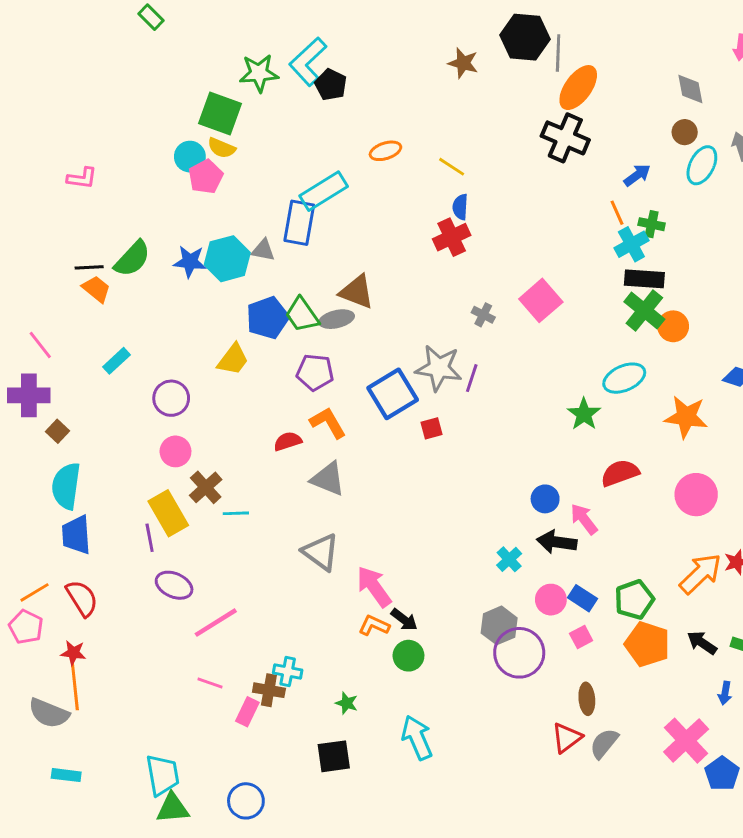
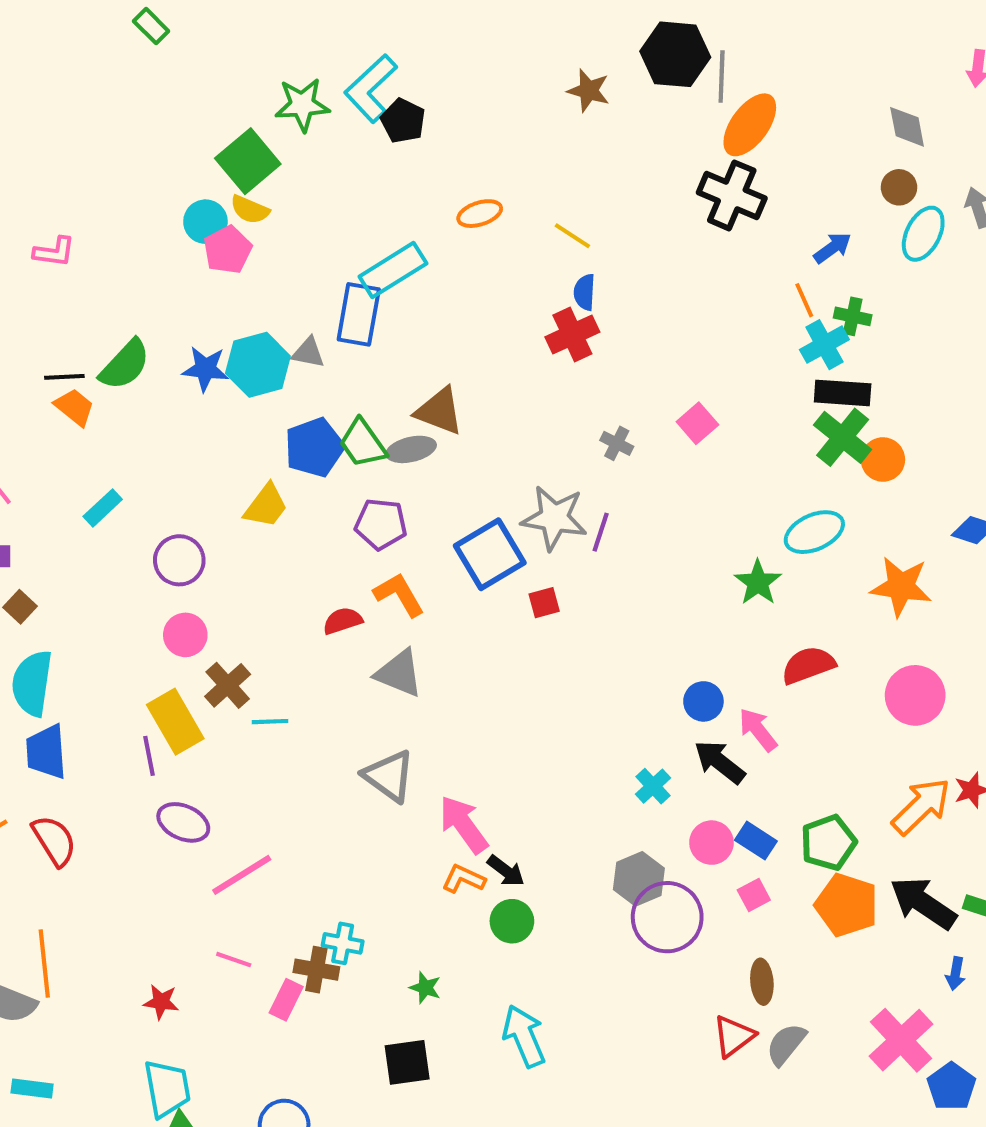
green square: (220, 113) -> (248, 161), turned 30
pink square: (541, 300) -> (697, 423), size x0.7
black arrow: (557, 542) -> (720, 762), turned 30
black arrow: (702, 643) -> (923, 903), size x1.6
red star: (73, 653) -> (161, 1002), moved

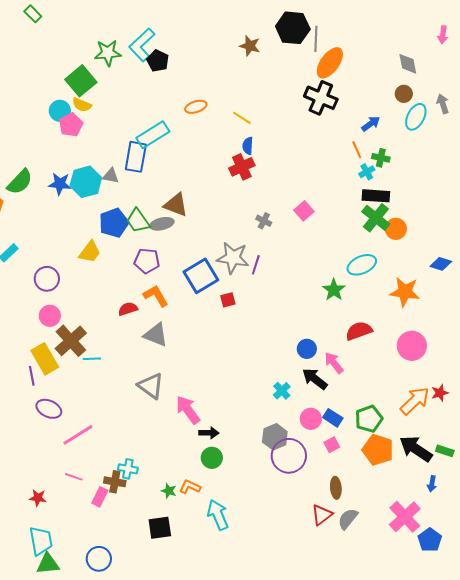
cyan cross: (824, 345) -> (367, 172), size x0.7
brown cross: (228, 685) -> (71, 341), size x1.4
black arrow: (506, 871) -> (209, 433), turned -36
orange L-shape: (464, 879) -> (190, 487), moved

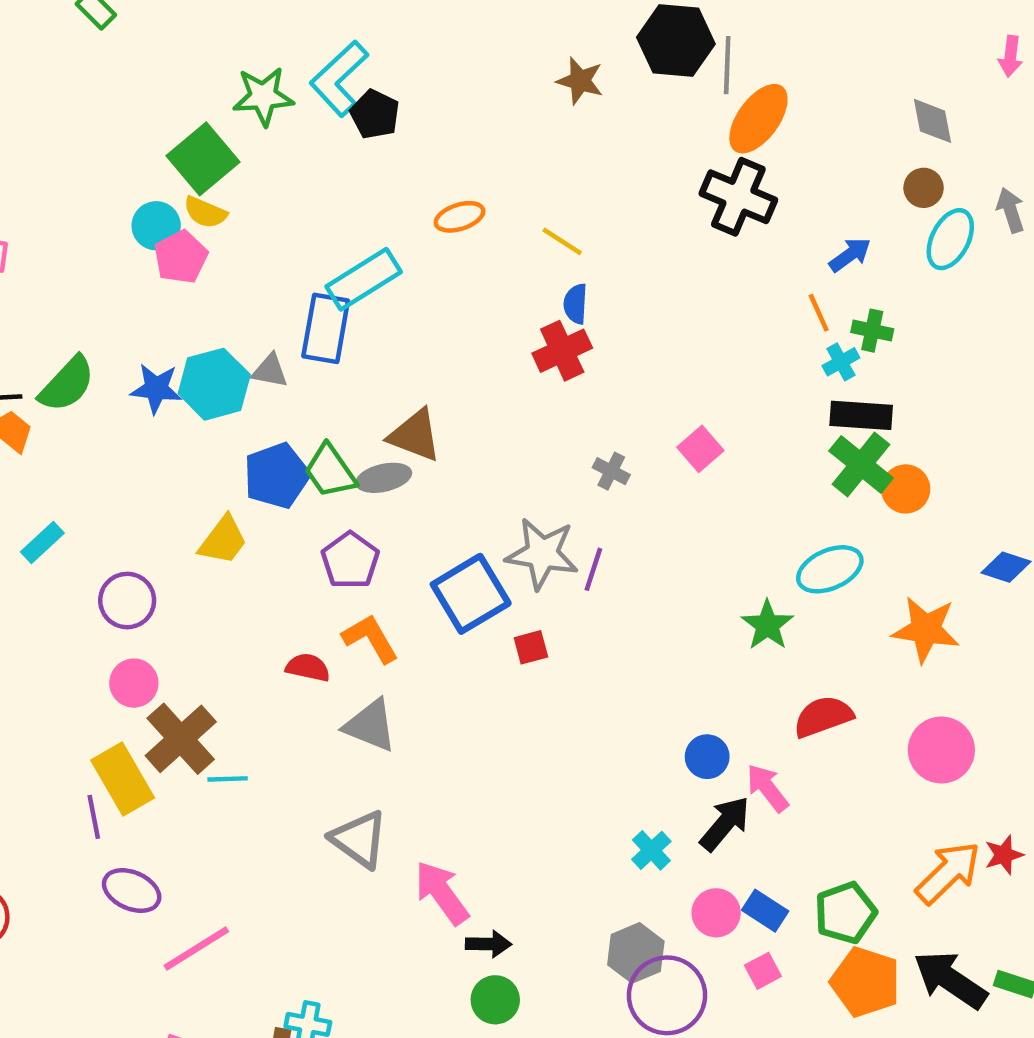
purple pentagon: (147, 261) -> (350, 560), turned 30
red semicircle: (128, 309) -> (308, 667), turned 30
black arrow: (315, 379) -> (725, 824), turned 92

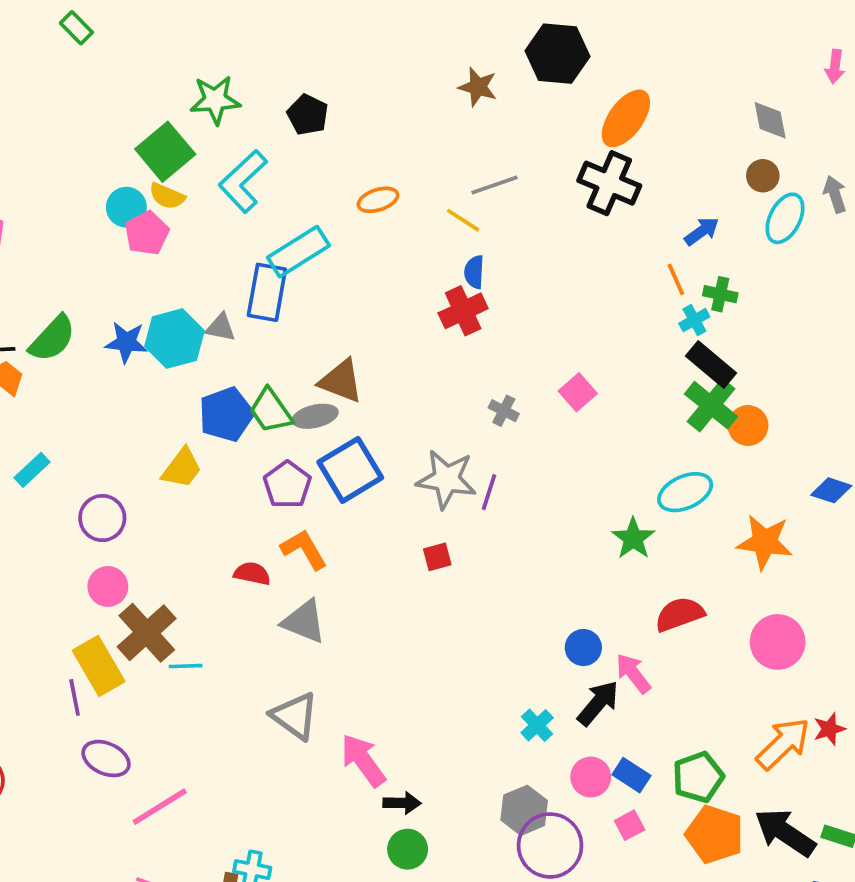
gray line: (727, 65) -> (495, 185), moved, turned 69
cyan L-shape: (339, 79) -> (243, 181), moved
black rectangle: (861, 415) -> (711, 364), turned 36
blue square: (471, 594) -> (350, 470), moved

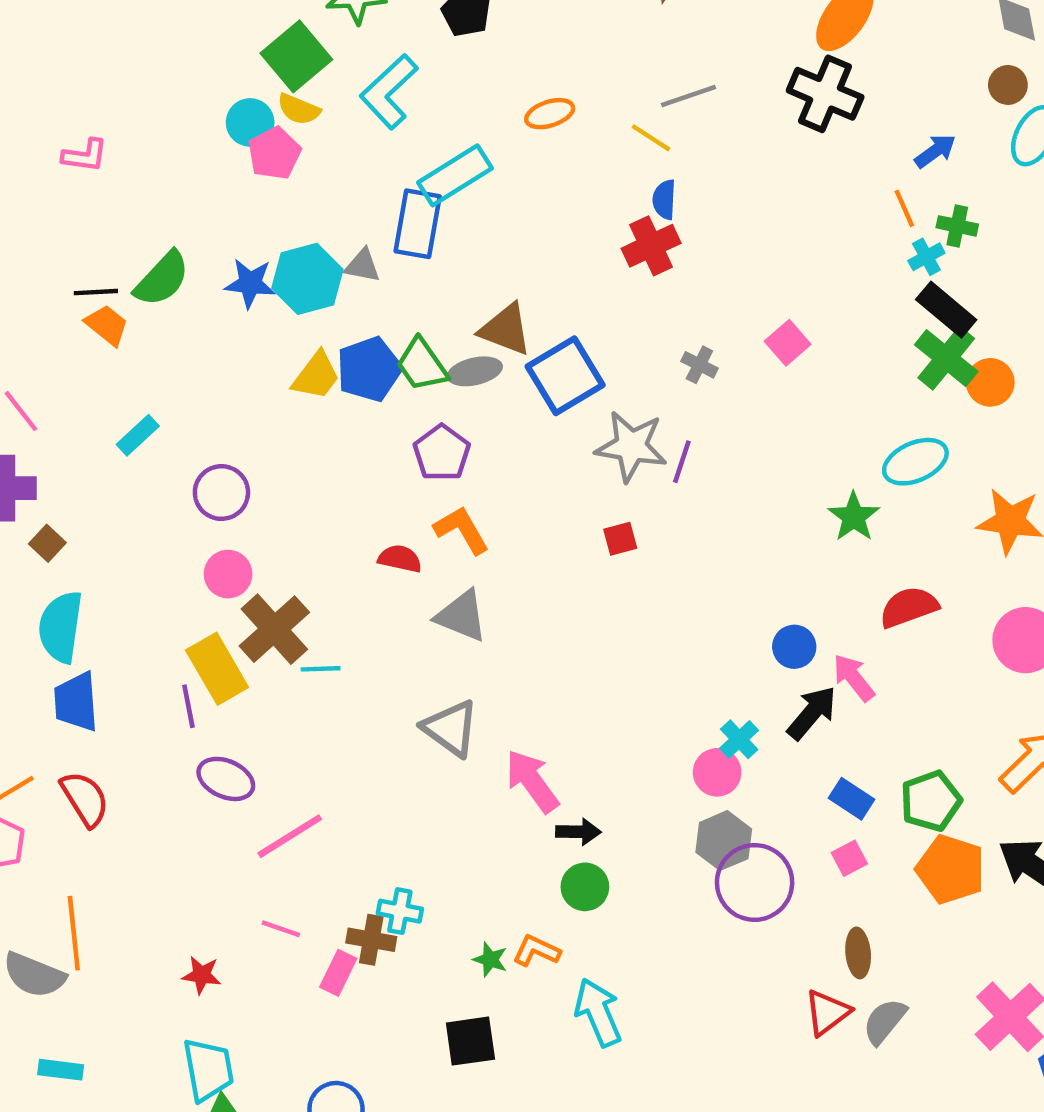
yellow trapezoid: (182, 468) -> (316, 376), moved
blue square: (350, 470) -> (565, 376), moved
pink circle: (591, 777) -> (717, 772), moved

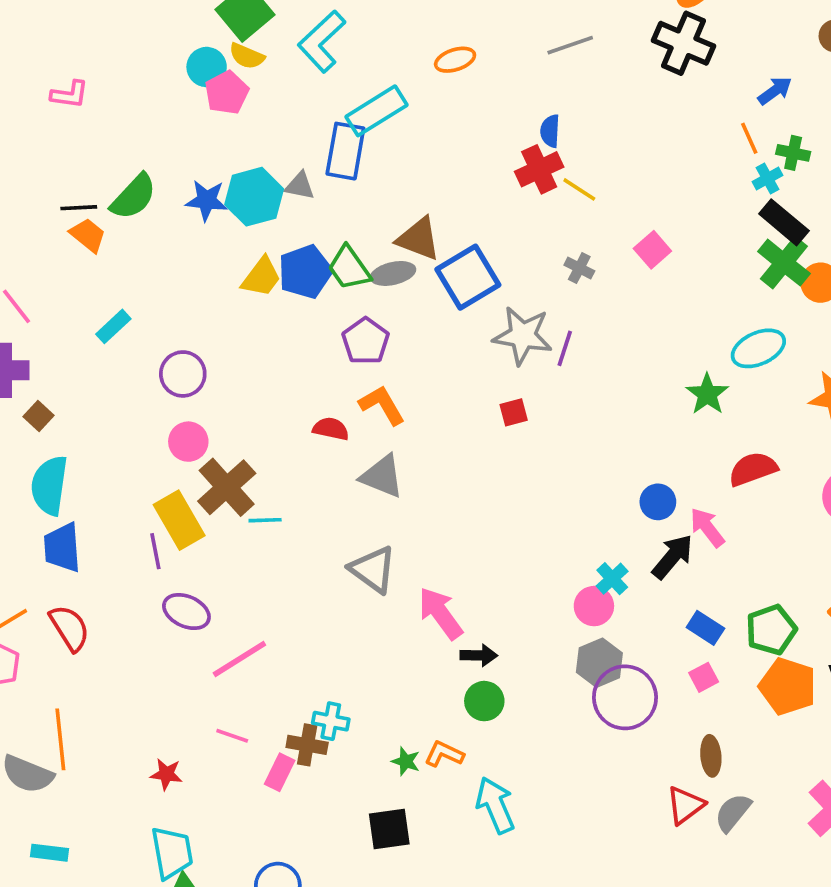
yellow line: (651, 138) -> (579, 189), moved

